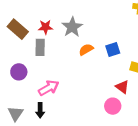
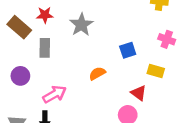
red star: (45, 27) -> (45, 15), moved
orange semicircle: (86, 49) -> (97, 73), moved

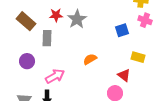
red star: (45, 15) -> (56, 15), moved
pink cross: (167, 39) -> (145, 20), moved
blue square: (128, 50) -> (122, 30), moved

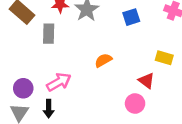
blue square: (122, 30) -> (131, 17), moved
purple circle: (27, 61) -> (23, 88), moved

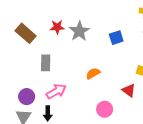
gray rectangle: (49, 34) -> (46, 63), moved
pink circle: (135, 104) -> (105, 109), moved

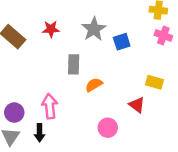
gray star: (79, 31) -> (94, 29), moved
gray rectangle: (46, 63) -> (74, 64), moved
pink arrow: (56, 91) -> (50, 106), turned -66

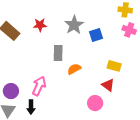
yellow rectangle: (155, 82) -> (114, 66), moved
pink arrow: (50, 106) -> (39, 86), turned 30
pink circle: (108, 128) -> (95, 103), moved

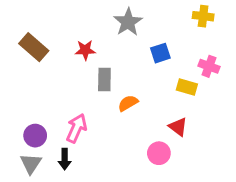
red star: (40, 25) -> (85, 50), moved
gray star: (74, 25) -> (128, 22), moved
pink cross: (129, 30) -> (209, 66), moved
yellow rectangle: (114, 66) -> (187, 87), moved

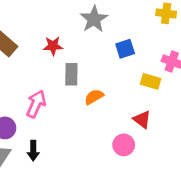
pink arrow: (76, 128) -> (36, 104), moved

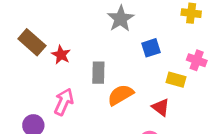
red star: (53, 46) -> (61, 55), moved, turned 30
orange semicircle: (94, 97) -> (121, 95), size x1.4
red triangle: (142, 119) -> (161, 107), moved

